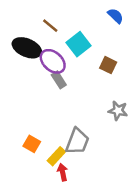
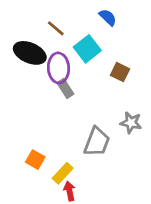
blue semicircle: (115, 16) -> (108, 17), moved
purple ellipse: (53, 61) -> (59, 68), turned 45
gray trapezoid: (77, 141) -> (97, 142), moved

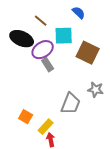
cyan square: (87, 49) -> (64, 36), turned 36
purple ellipse: (59, 68) -> (43, 50), turned 60
brown square: (120, 72) -> (88, 53), size x1.6

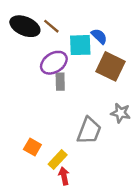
blue semicircle: (79, 13) -> (99, 36), moved
black ellipse: (22, 39) -> (25, 26), moved
gray rectangle: (48, 65) -> (60, 82), turned 32

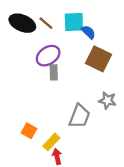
cyan square: (80, 45) -> (74, 22), moved

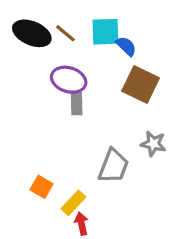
purple ellipse: (48, 56) -> (69, 80), turned 50

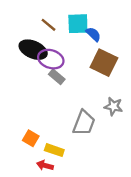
black ellipse: (32, 33) -> (33, 50), moved
gray rectangle: (77, 104) -> (57, 77), turned -49
yellow rectangle: (73, 203) -> (54, 150), turned 66
red arrow: (81, 224) -> (45, 165), moved, turned -63

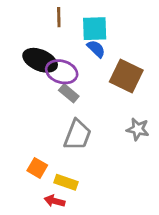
brown line: (48, 25) -> (59, 17), moved, turned 49
blue semicircle: (93, 34) -> (96, 49), moved
gray trapezoid: (84, 123) -> (77, 135), moved

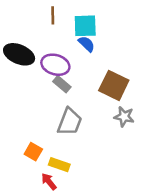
black ellipse: (40, 60) -> (19, 54), moved
brown square: (126, 76) -> (114, 85), moved
red arrow: (54, 201) -> (49, 181), turned 36

